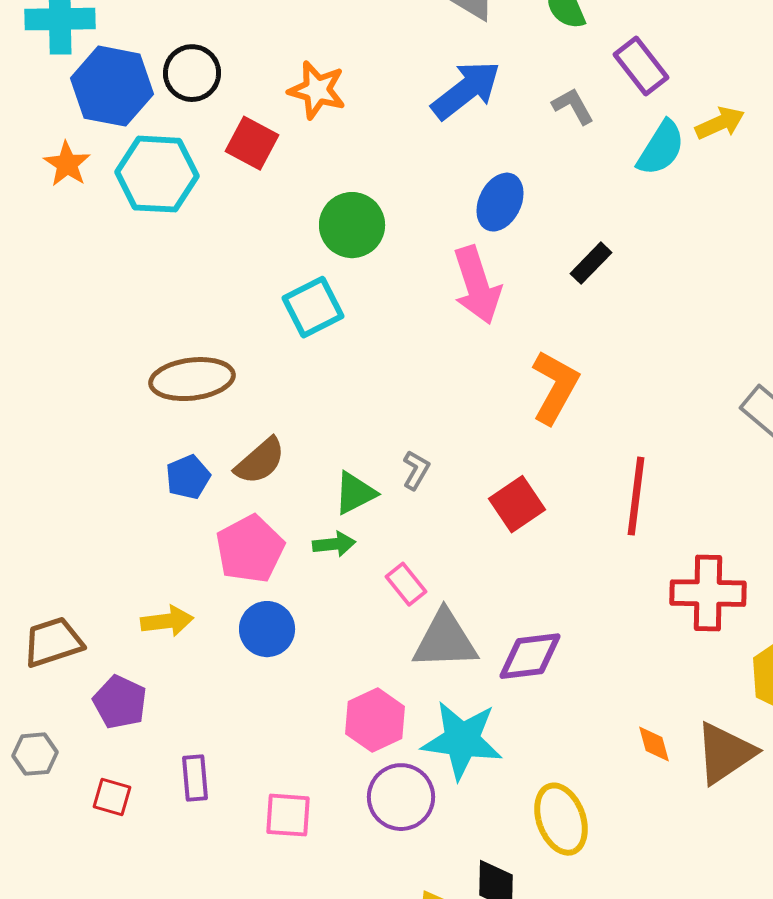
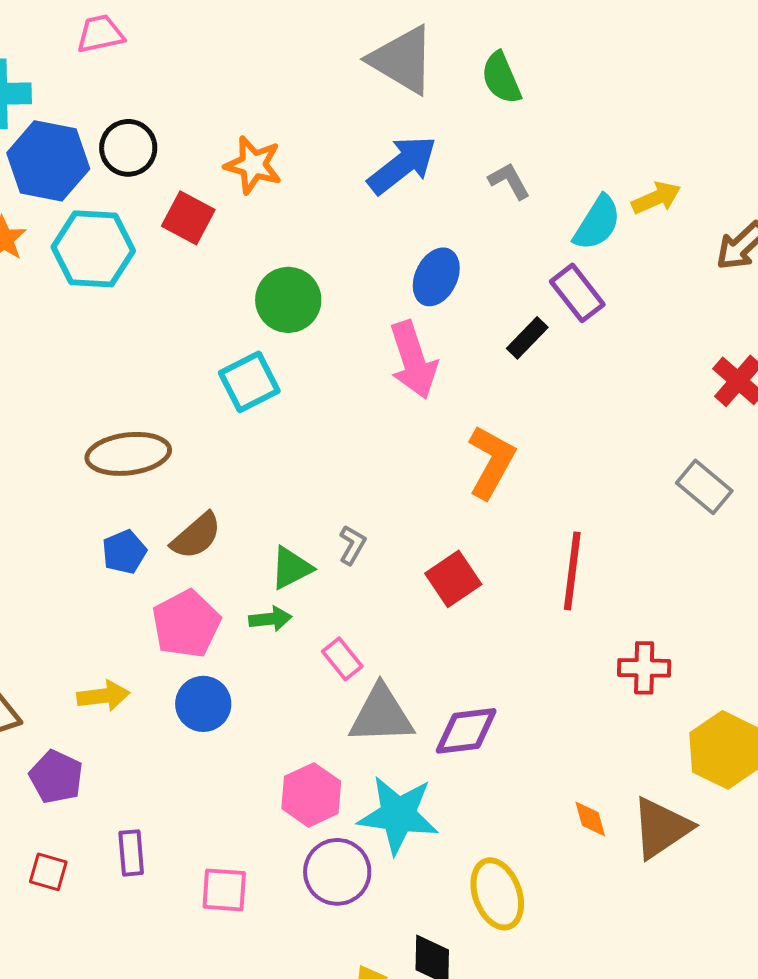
purple rectangle: (641, 66) -> (577, 293), moved
red cross: (708, 593) -> (644, 668), size x0.7

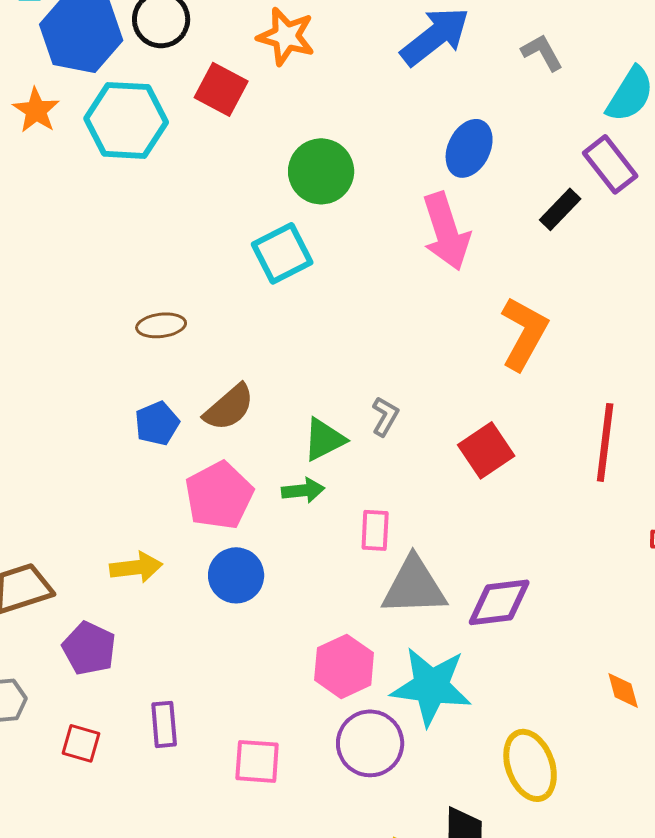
brown ellipse: (128, 454) -> (161, 325), size x0.6
pink rectangle: (342, 659) -> (375, 530), turned 42

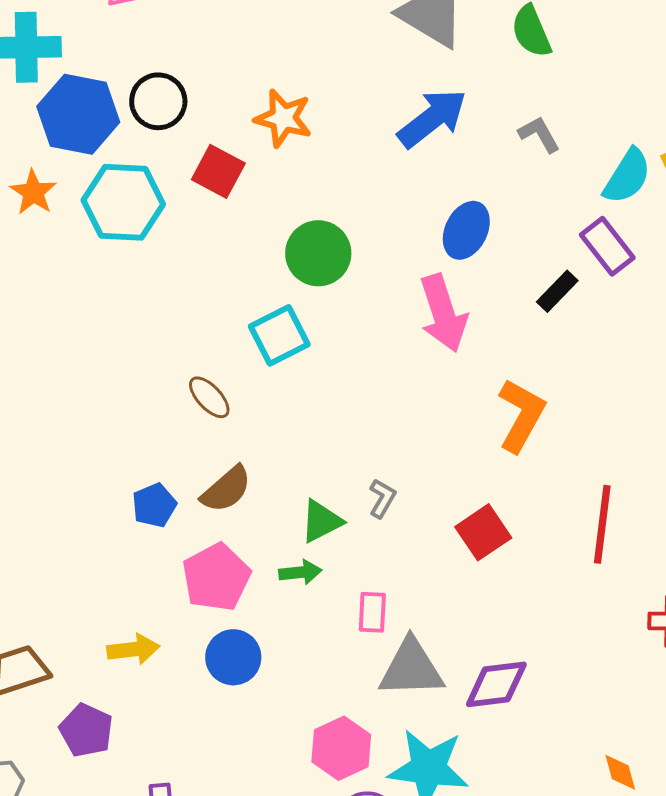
brown ellipse: (161, 325) -> (209, 397), moved, turned 54

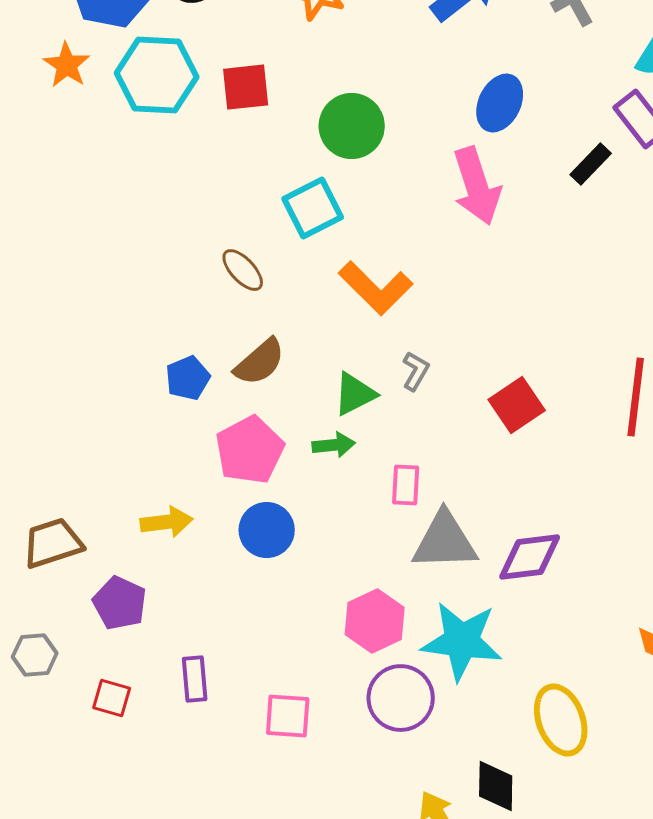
red square: (218, 171) -> (246, 87), moved, turned -34
orange L-shape: (521, 415) -> (376, 288), moved, turned 106

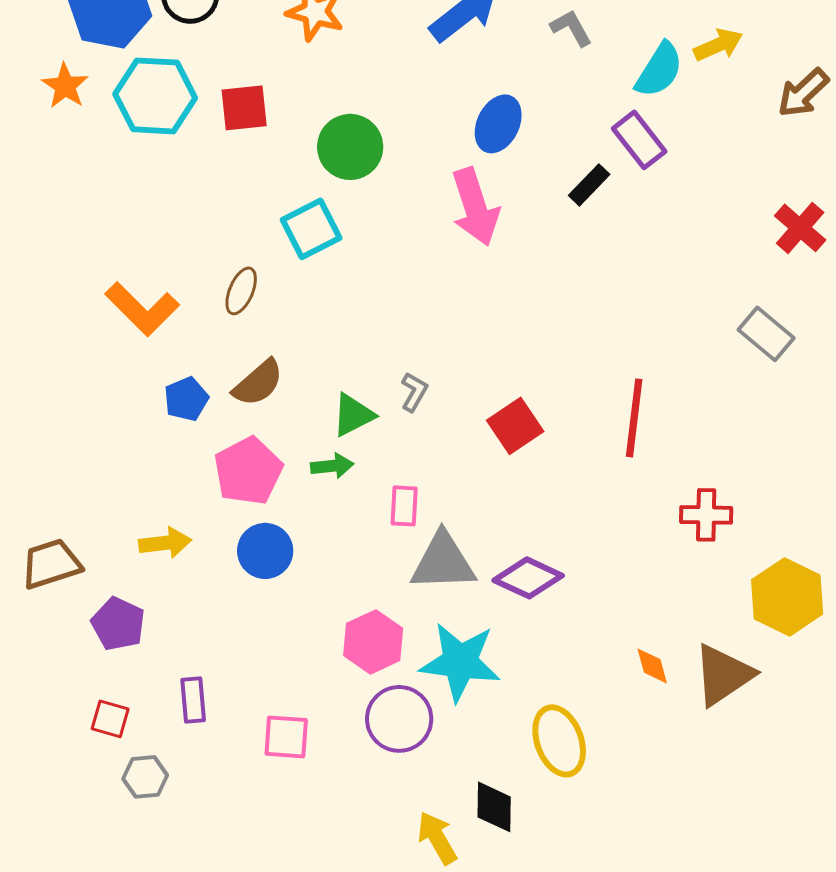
brown ellipse: (243, 270) -> (241, 291), turned 66
orange L-shape: (376, 288) -> (142, 309), moved
purple diamond: (530, 557) -> (528, 578), turned 32
gray hexagon: (35, 655) -> (145, 777), moved

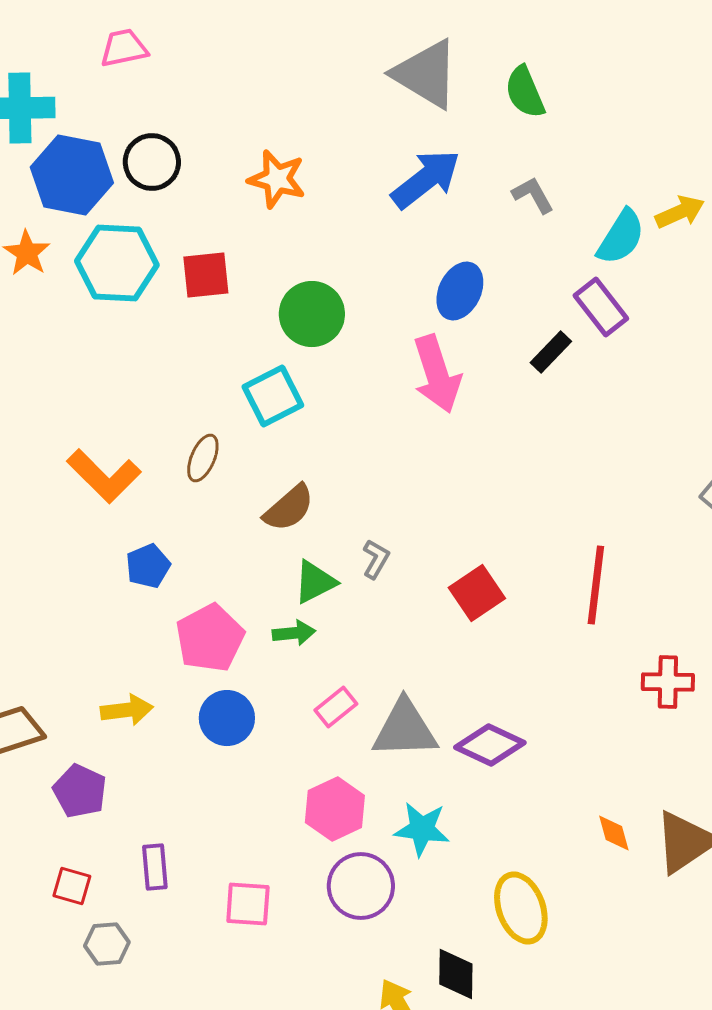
brown semicircle: (258, 383) -> (289, 508), moved
pink rectangle: (404, 506) -> (336, 707), moved, turned 48
cyan star: (460, 662) -> (422, 829), size x0.7

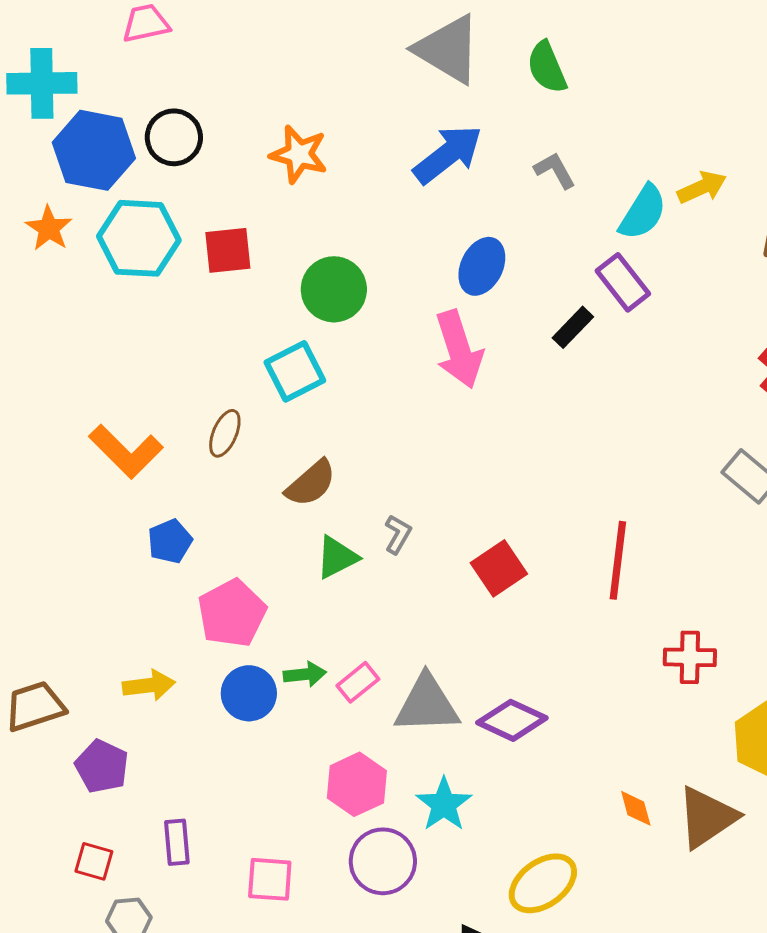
green arrow: (294, 633) -> (305, 674), moved
cyan star: (422, 829) -> (444, 804), turned 30
yellow ellipse: (521, 908) -> (543, 883), turned 74

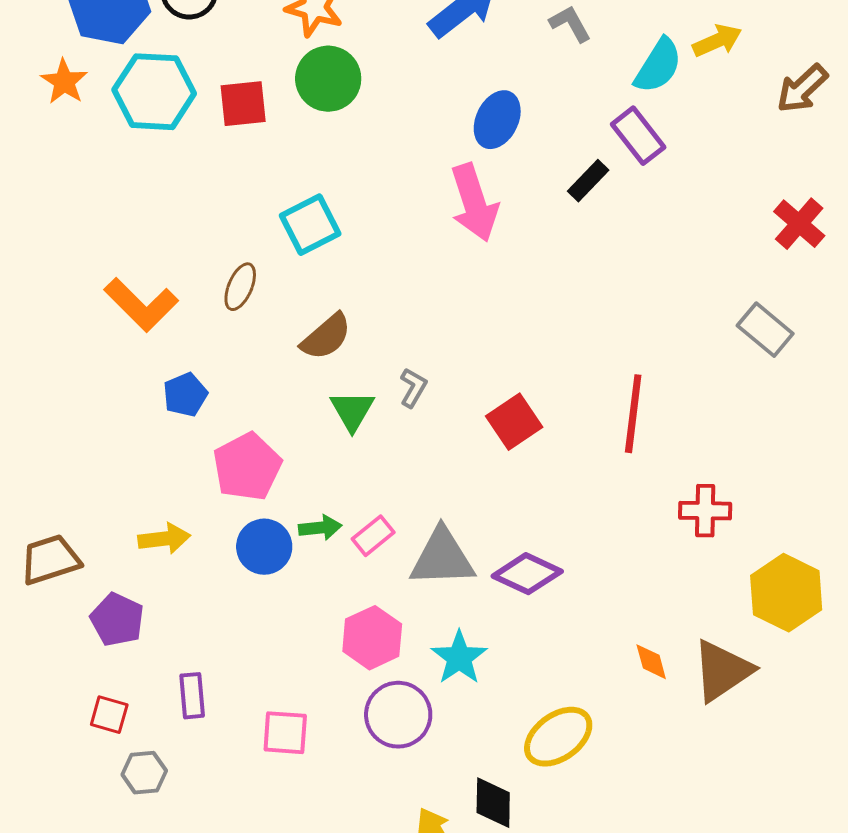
green circle: (334, 289) -> (328, 79), moved
green triangle: (337, 557) -> (352, 411), turned -33

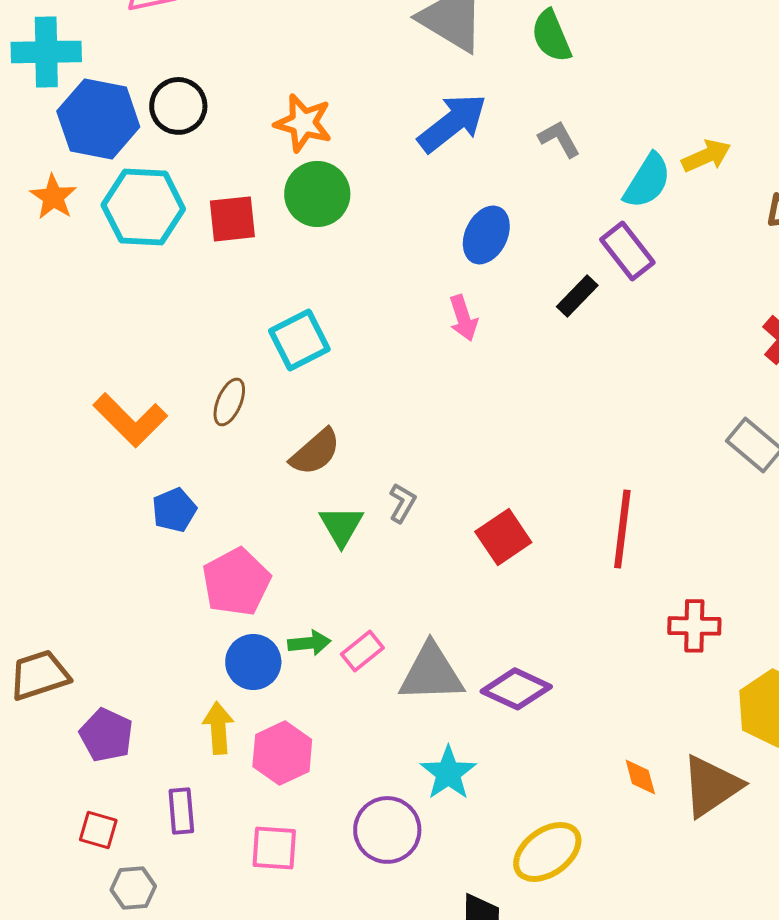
pink arrow: (474, 203) -> (463, 318), size x0.6
yellow arrow: (164, 539) -> (218, 728), moved, turned -87
pink hexagon: (372, 638) -> (282, 753), moved

